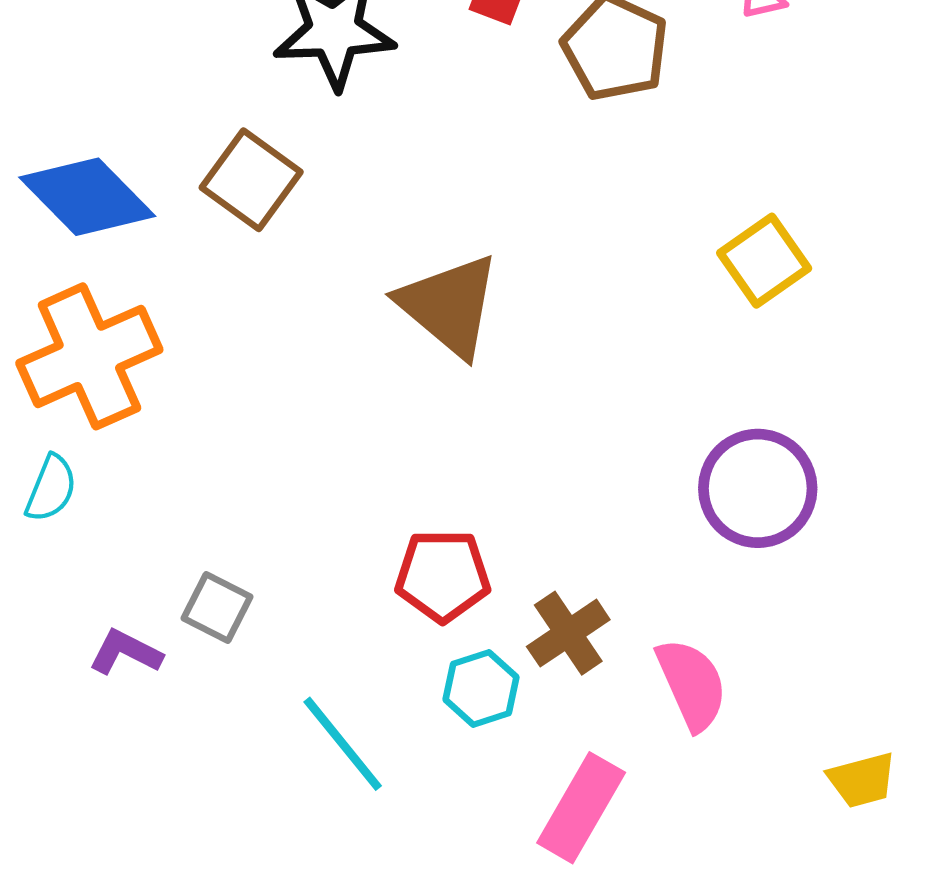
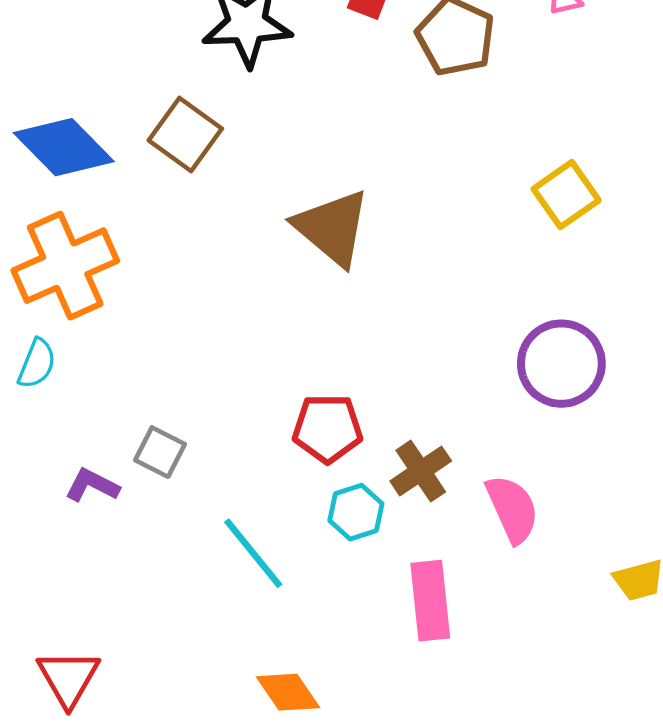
pink rectangle: (581, 808) -> (430, 601), turned -36

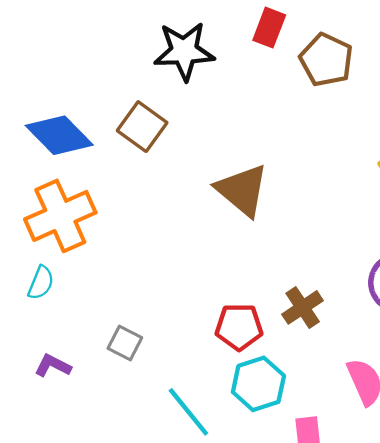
brown cross: (421, 471) -> (303, 307), moved
purple L-shape: (92, 485) -> (53, 366), moved
cyan hexagon: (356, 512) -> (258, 384), size x1.4

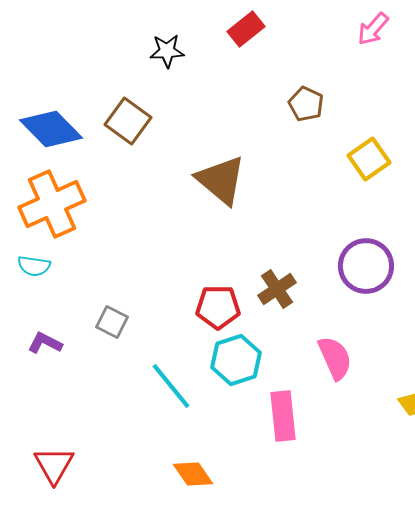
red rectangle: (269, 28) -> (246, 29), turned 30
black star: (184, 51) -> (167, 51), size x0.6
brown pentagon: (326, 60) -> (306, 104), moved, size x0.7
cyan semicircle: (41, 283) -> (34, 266), turned 76

